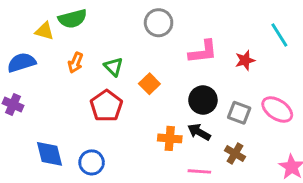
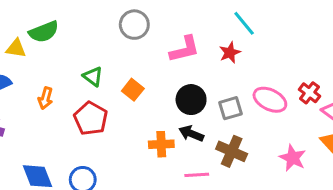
cyan line: (279, 35) -> (244, 23), moved
orange arrow: (76, 63) -> (45, 98), moved
gray square: (239, 113) -> (231, 108), turned -30
brown cross: (235, 154) -> (232, 151), size x1.4

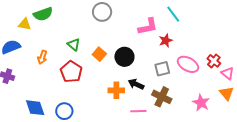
pink L-shape: (185, 49) -> (148, 26), moved
red star: (230, 53) -> (166, 41), moved
black circle: (191, 100) -> (124, 57), moved

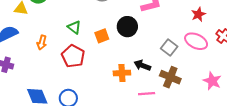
red star: (166, 41) -> (198, 14), moved
orange square: (99, 54) -> (102, 36), turned 32
black circle: (124, 57) -> (127, 27), moved
gray square: (162, 69) -> (169, 47), turned -35

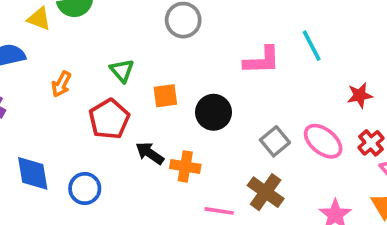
red star: (198, 14) -> (360, 95), moved
black circle: (127, 27) -> (214, 112), moved
black arrow: (142, 65) -> (150, 153), moved

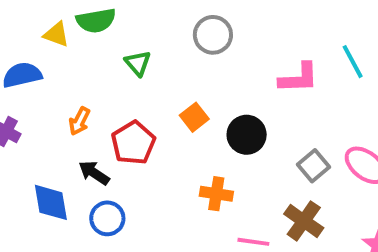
green triangle: (122, 71) -> (138, 63), moved
orange arrow: (61, 84) -> (79, 121), moved
orange square: (165, 96) -> (194, 117), turned -30
black arrow: (150, 153) -> (94, 173), moved

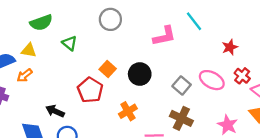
yellow triangle: (56, 34) -> (29, 50), moved
orange arrow: (79, 121) -> (25, 75), moved, turned 35
red pentagon: (133, 143) -> (90, 90), moved
orange cross: (216, 194) -> (128, 111), turned -30

